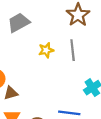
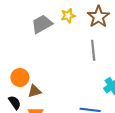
yellow star: (46, 50) -> (68, 16), moved

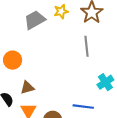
orange circle: (20, 77) -> (13, 60), moved

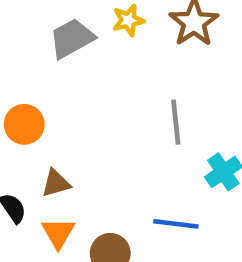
gray line: (86, 46) -> (176, 122), moved

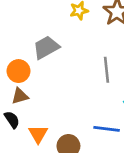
gray trapezoid: (72, 38) -> (46, 47), moved
brown triangle: (56, 183) -> (20, 96), moved

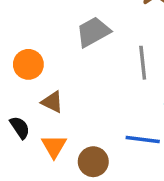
gray trapezoid: (46, 47) -> (93, 32), moved
brown triangle: (20, 96) -> (52, 102), moved, turned 42

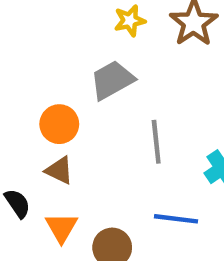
gray line: (143, 63) -> (156, 142), moved
orange circle: (28, 64) -> (59, 124), moved

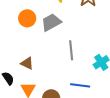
orange circle: (59, 124) -> (27, 18), moved

